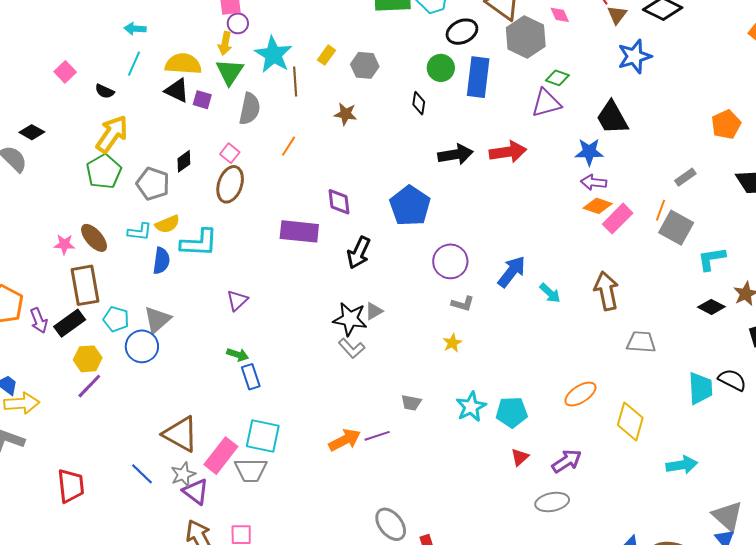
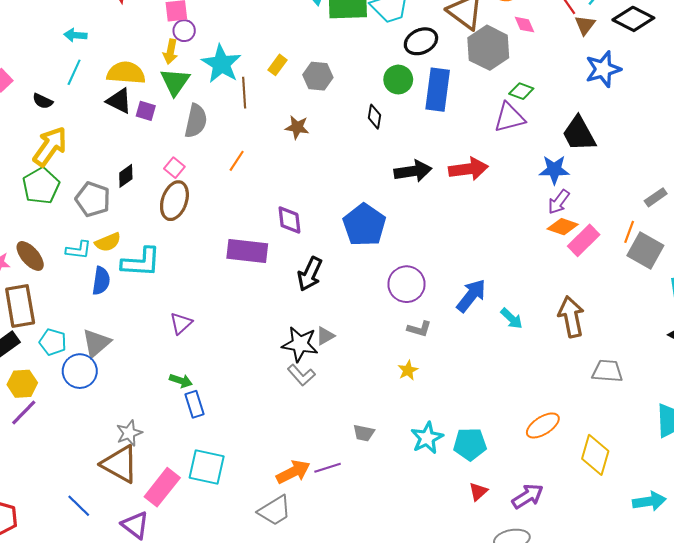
purple arrow: (594, 182) -> (559, 202), turned -60
gray trapezoid: (251, 470) -> (275, 511), moved, turned -32
gray star: (183, 474) -> (129, 433), moved

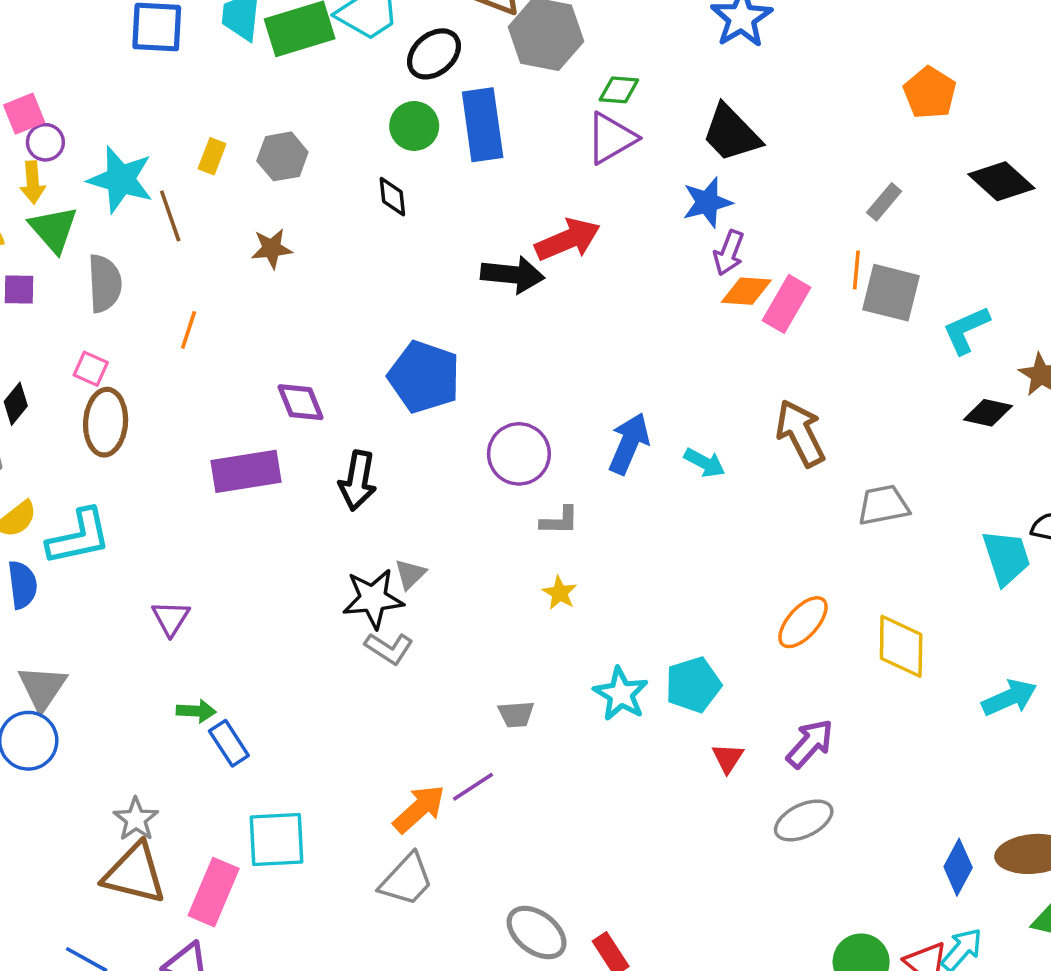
black arrow: (413, 171) -> (513, 275), moved, turned 30

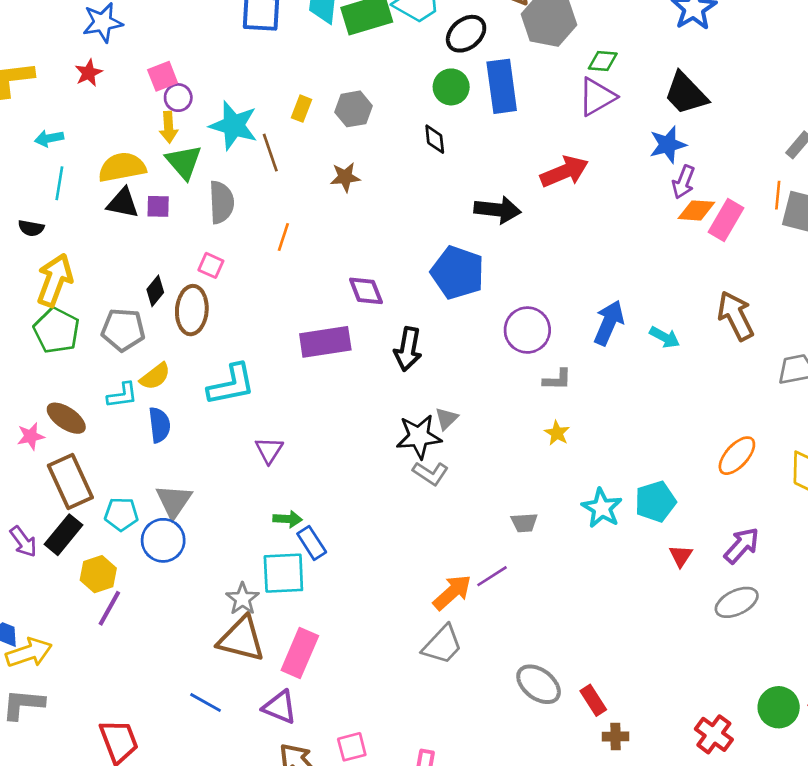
black arrow: (513, 275) -> (497, 210), moved
brown ellipse: (106, 422) -> (192, 310), moved
cyan L-shape: (79, 537) -> (231, 385), moved
cyan square: (277, 839) -> (283, 573), moved

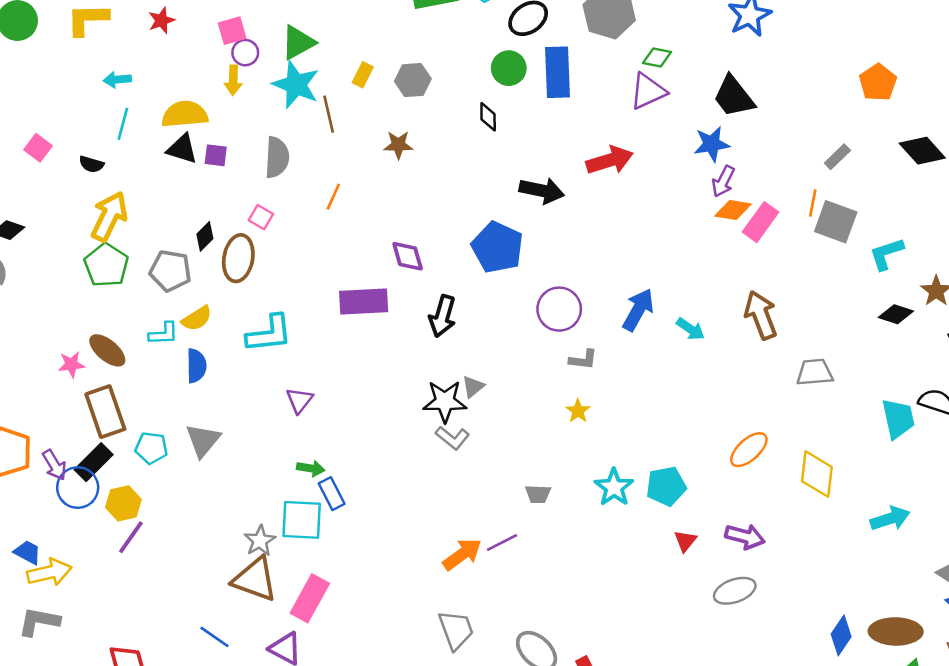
green triangle: (184, 162) -> (298, 42), moved, turned 36
blue circle: (163, 540) -> (78, 488), moved
purple arrow: (742, 546) -> (745, 537), turned 57
gray trapezoid: (442, 645) -> (456, 630), moved, turned -69

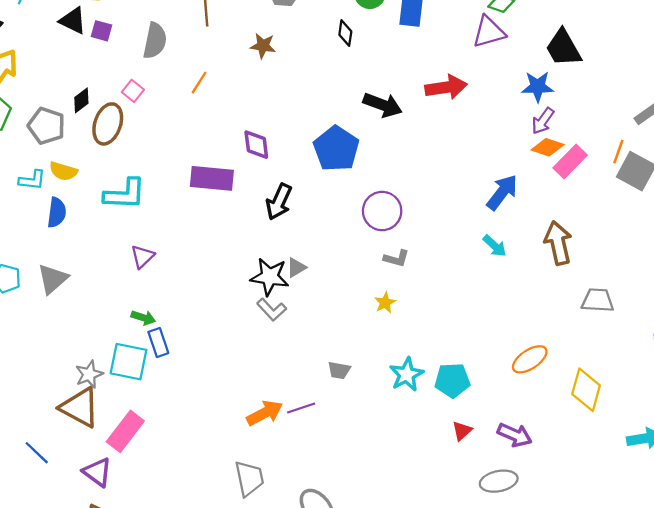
blue arrow: (638, 310) -> (502, 192), moved
yellow semicircle: (197, 319) -> (63, 171), turned 40

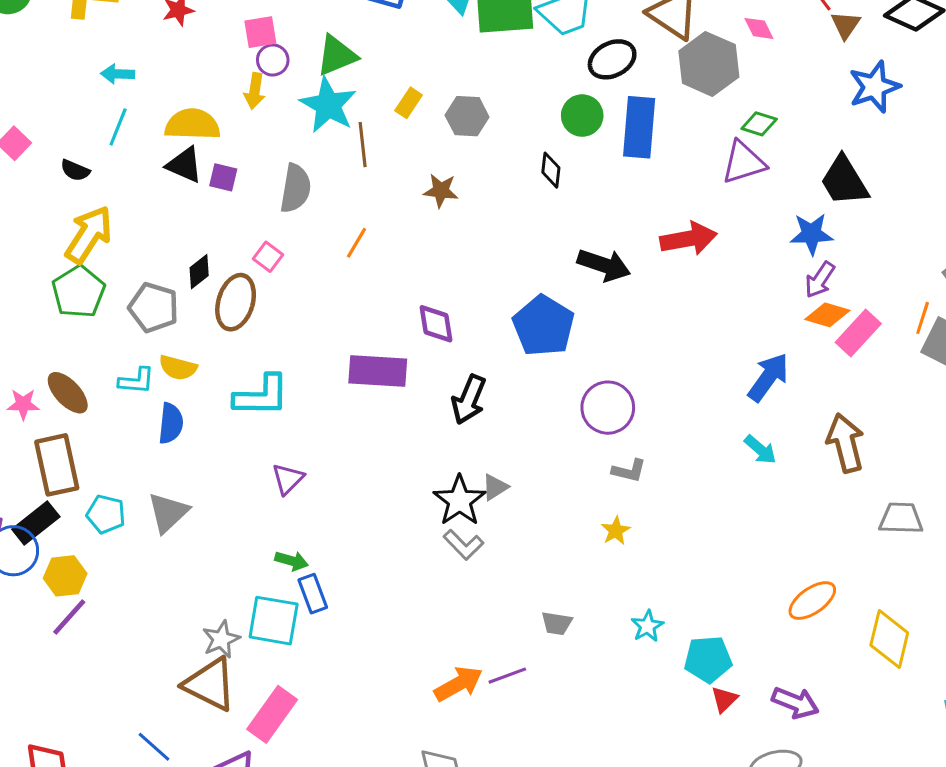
black star: (270, 277) -> (459, 501), turned 30
cyan star: (407, 374) -> (647, 626), size x0.7
cyan pentagon: (452, 380) -> (708, 659), moved

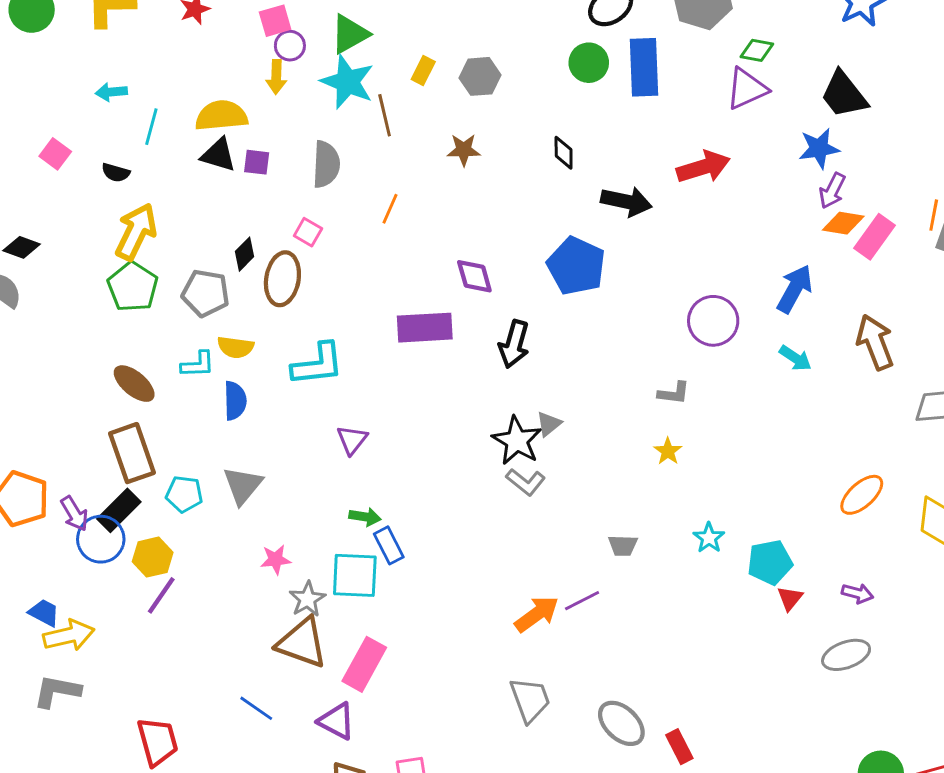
cyan arrow: (118, 74) -> (111, 92), moved
black diamond: (551, 170) -> (564, 153), moved
pink star: (23, 404) -> (276, 560), moved
purple circle: (608, 408) -> (713, 321), moved
purple arrow: (795, 703) -> (857, 593), size x0.7

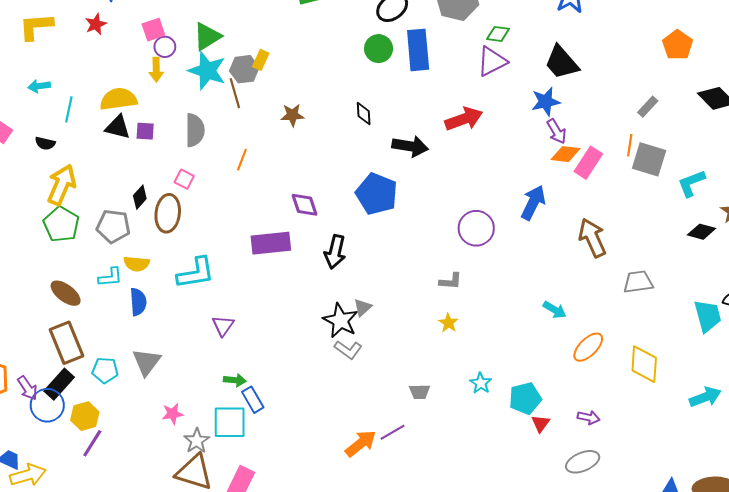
gray hexagon: (480, 76) -> (244, 69), moved
purple arrow: (832, 191) -> (557, 131), turned -55
cyan arrow: (795, 358) -> (555, 310), moved

